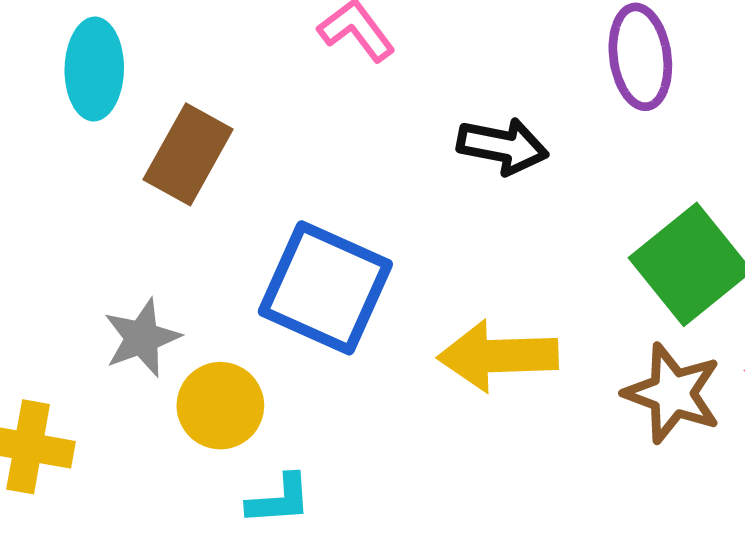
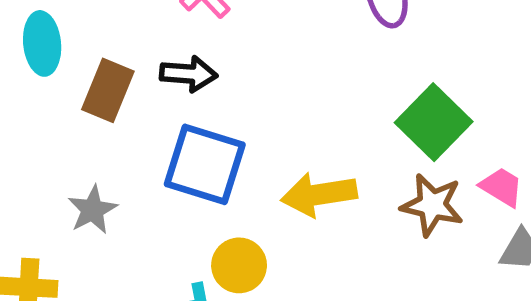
black arrow: (503, 146) -> (189, 74), moved
yellow circle: (220, 406) -> (239, 265), moved

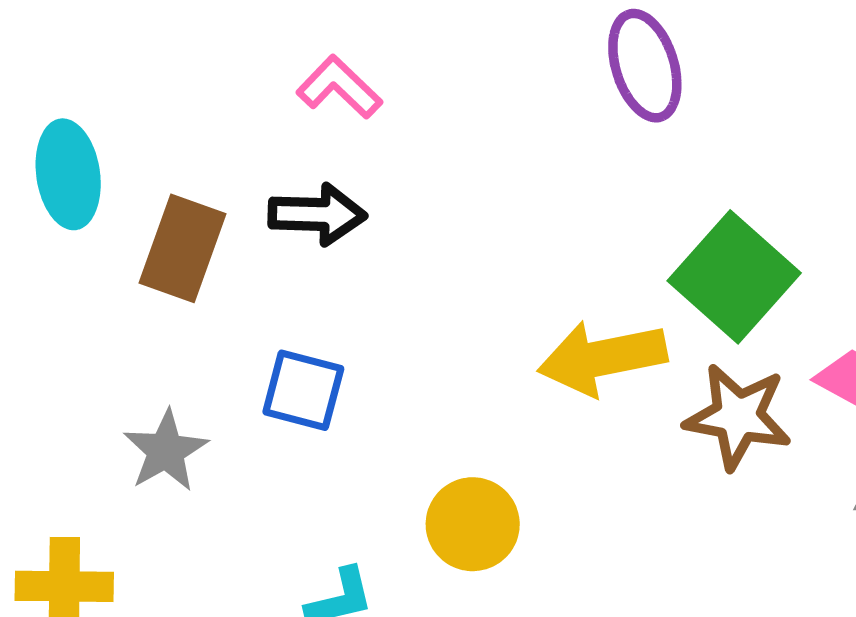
blue square: (205, 164) -> (303, 390), moved, size x0.6
yellow arrow: (319, 194) -> (602, 358), moved
yellow circle: (239, 265) -> (473, 524), moved

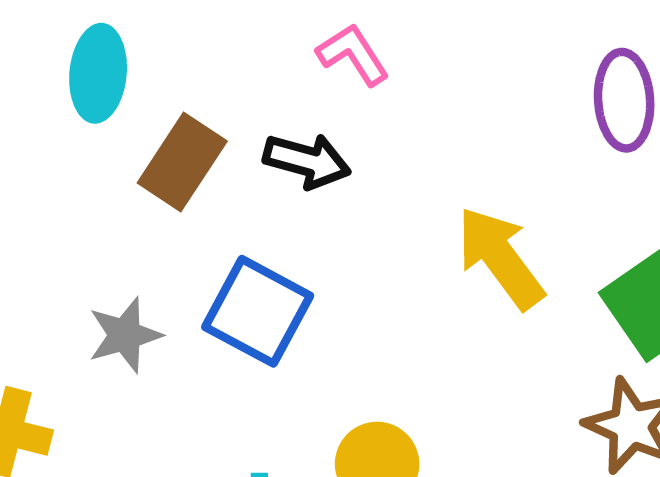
yellow arrow: (602, 358) -> (500, 258), moved, turned 51
blue square: (303, 390) -> (258, 311), size x1.4

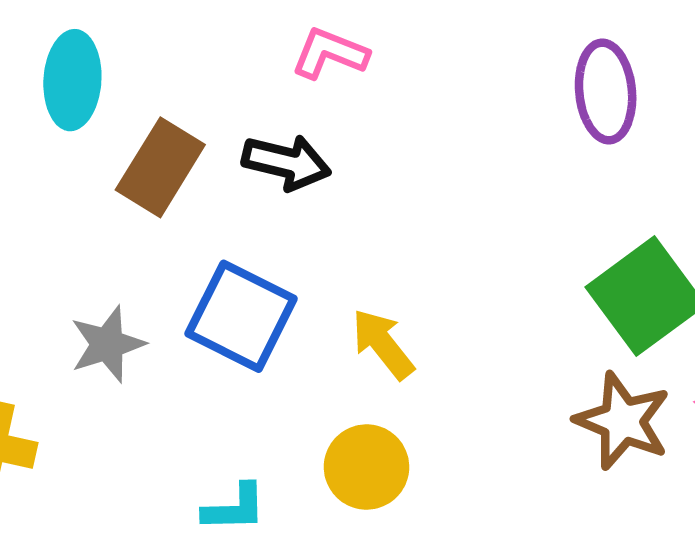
pink L-shape: (353, 54) -> (330, 53), turned -34
yellow arrow: (500, 258) -> (383, 344), moved, size x0.7

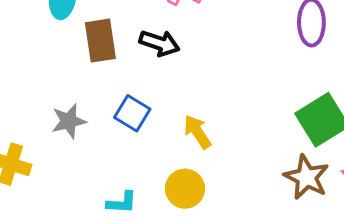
brown rectangle: (160, 167) -> (100, 41), turned -45
blue square: (241, 316) -> (132, 113), size x0.7

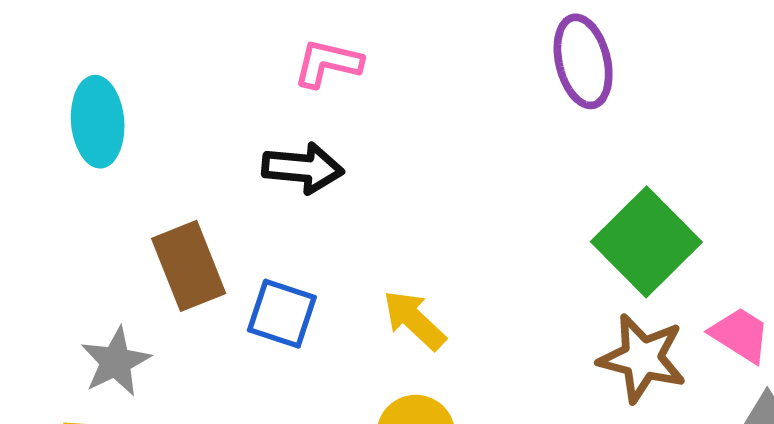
brown rectangle: (100, 41) -> (189, 266), moved
gray star: (69, 121) -> (116, 362), moved

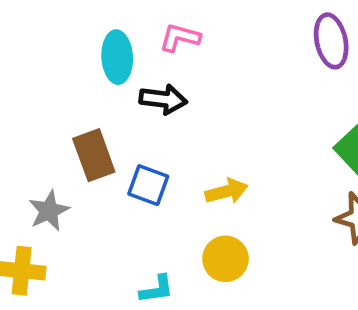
cyan ellipse: (98, 122) -> (117, 57), moved
yellow arrow: (414, 320) -> (227, 191), turned 120

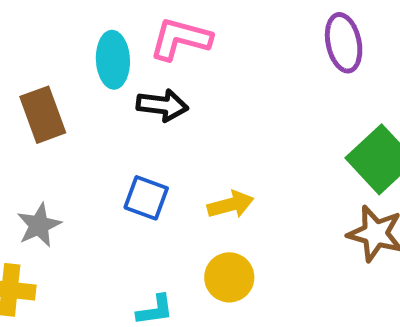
pink L-shape: (180, 38) -> (180, 39), size x1.4
brown rectangle: (94, 155) -> (43, 115), moved

